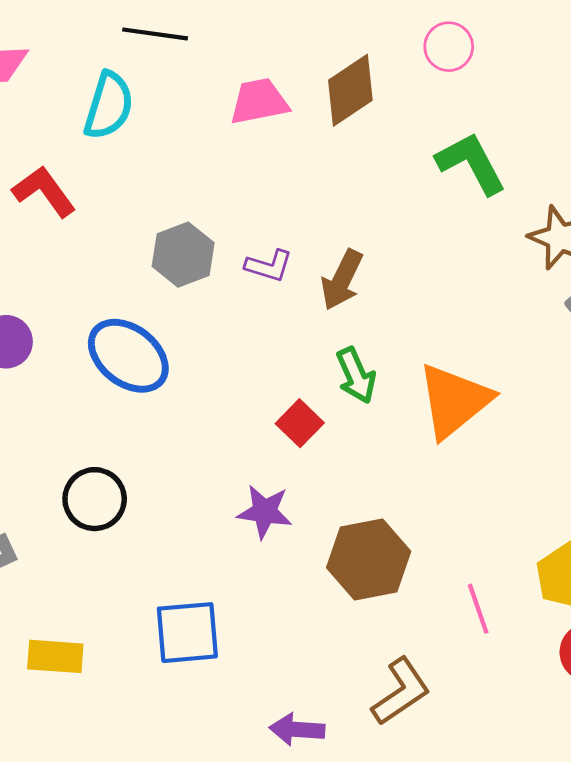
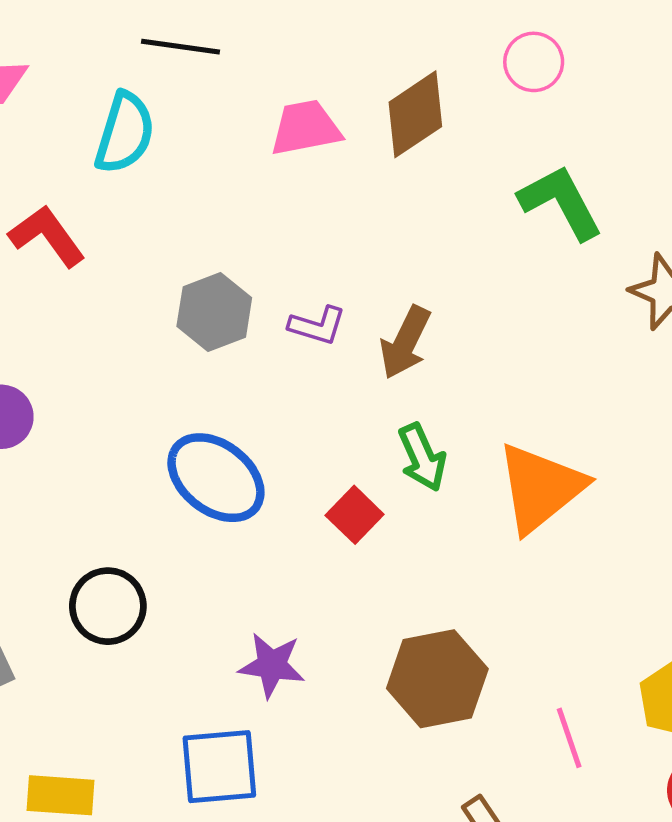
blue ellipse: (128, 356) -> (216, 478), moved
purple star: (265, 512) -> (272, 665), moved

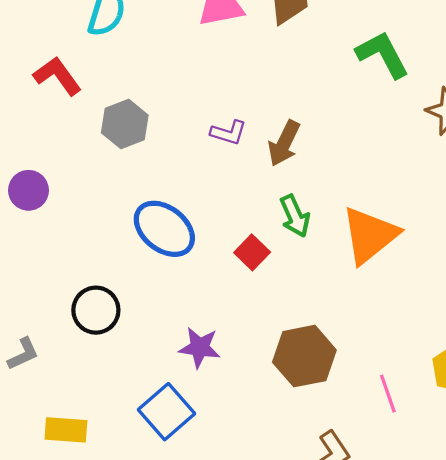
gray hexagon: (214, 312) -> (125, 124), moved
blue square: (219, 767) -> (166, 412), turned -36

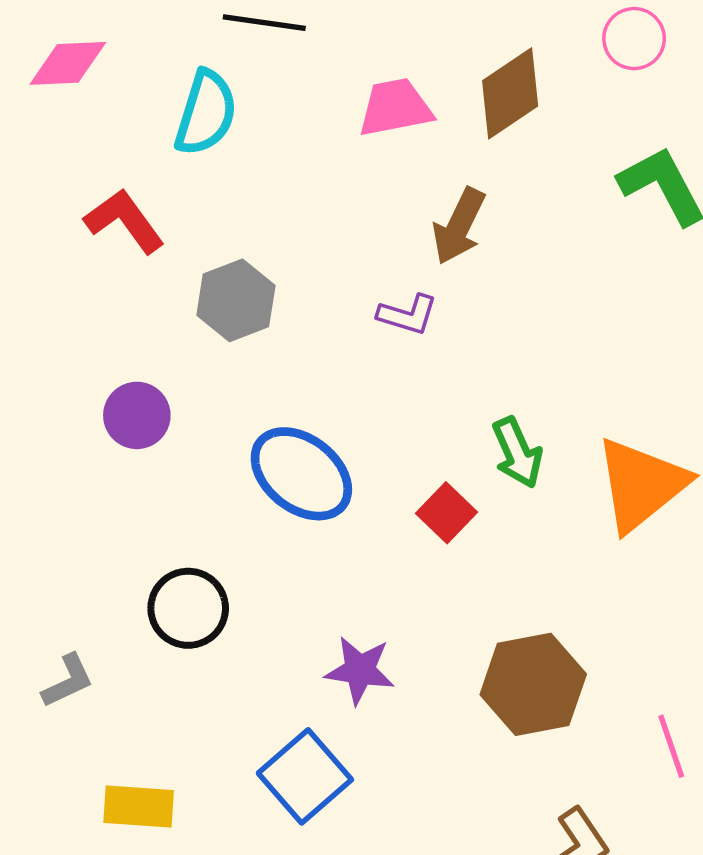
brown arrow: (284, 143) -> (459, 226), moved
purple circle: (29, 190) -> (137, 415), moved

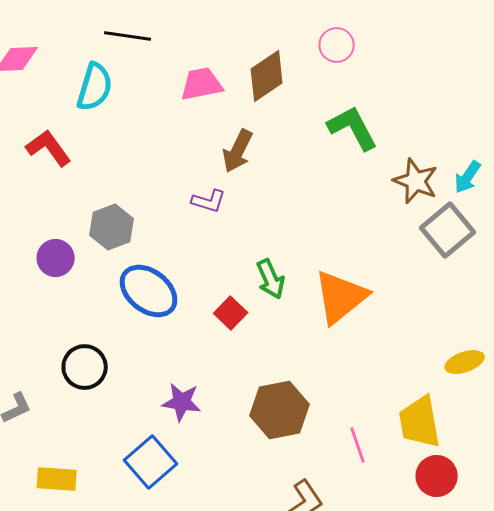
gray hexagon: (236, 300) -> (112, 227), moved

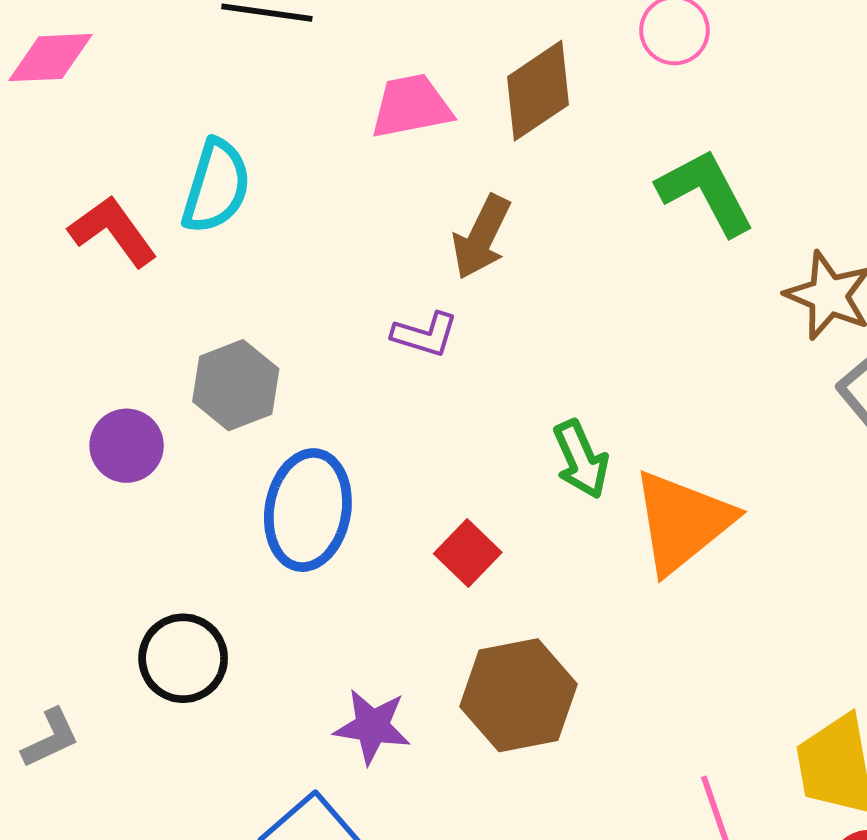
cyan semicircle: (95, 87) -> (216, 186), moved
green arrow: (271, 279) -> (581, 459), moved
blue ellipse: (149, 291) -> (308, 510), turned 62
brown hexagon: (280, 410) -> (519, 695), moved

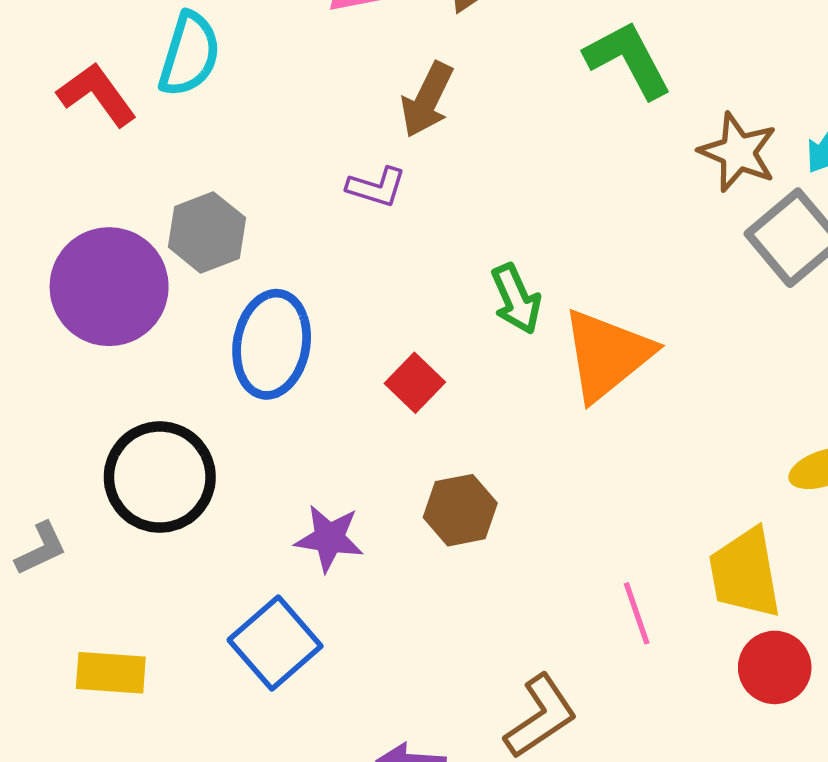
purple circle: (127, 446) -> (109, 287), size x1.8
black circle: (183, 658) -> (160, 477), size x1.4
brown hexagon: (519, 695) -> (460, 510), size x0.7

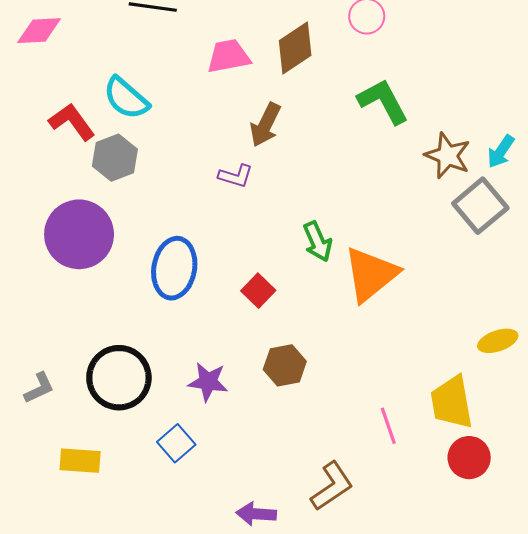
cyan semicircle: (189, 54) -> (126, 98), turned 114
gray hexagon: (207, 232) -> (115, 158), moved
black circle: (160, 477) -> (119, 378), moved
blue square: (275, 643) -> (176, 443), size x0.7

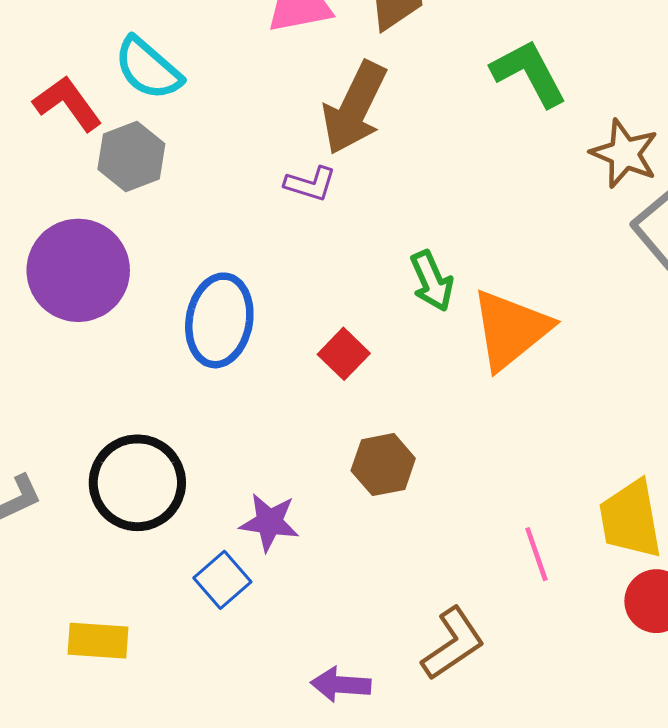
brown arrow: (265, 125) -> (354, 108), size x1.4
purple star: (208, 382) -> (269, 522), moved
yellow rectangle: (80, 461) -> (98, 641), moved

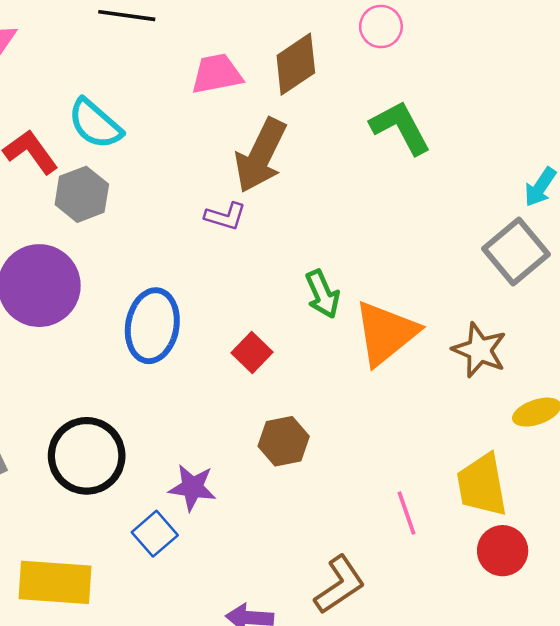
brown star: (624, 153) -> (479, 350), moved
yellow rectangle: (98, 641) -> (55, 582), size x1.5

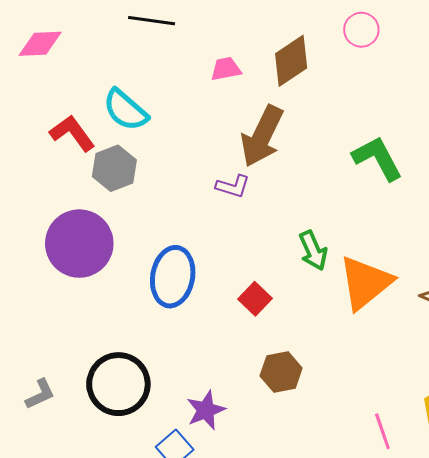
pink trapezoid: (217, 74) -> (226, 69), size x0.7
green L-shape: (400, 127) -> (377, 158), moved
purple star: (192, 487) -> (206, 410), turned -30

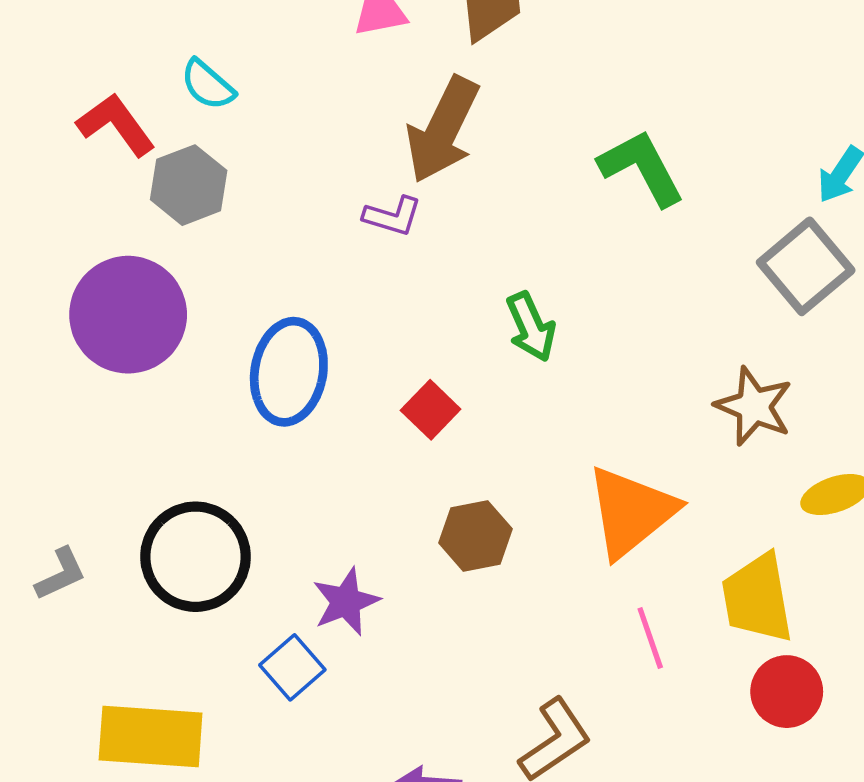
cyan semicircle: (125, 110) -> (208, 85), size x0.7
orange triangle: (365, 283) -> (631, 512), moved

